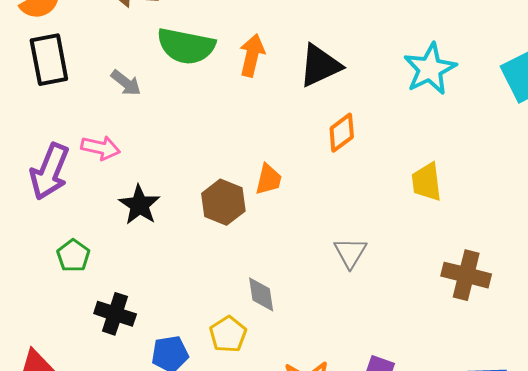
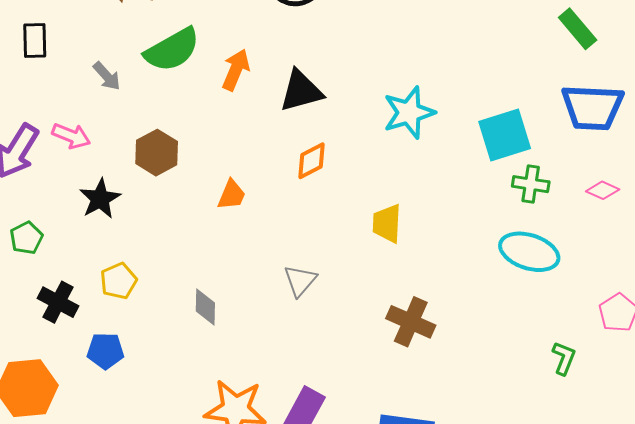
green semicircle: (186, 46) -> (172, 50), turned -50
black rectangle: (49, 60) -> (35, 40), size x0.7
brown hexagon: (223, 202) -> (157, 153), moved
yellow pentagon: (228, 334) -> (118, 281), moved

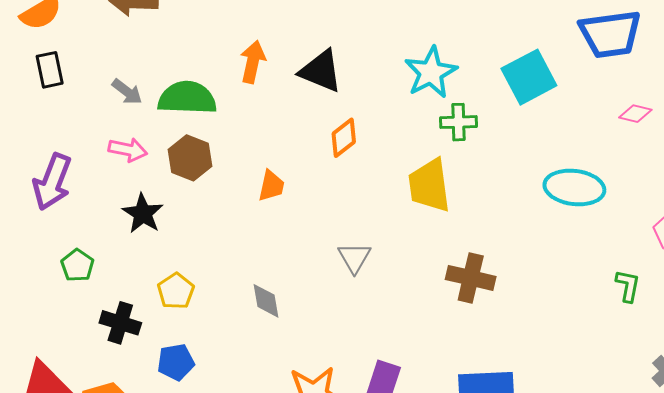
green semicircle: (172, 50) -> (187, 98), moved, turned -138
black triangle: (301, 91) -> (321, 71), turned 48
pink arrow: (71, 136) -> (128, 150), moved
green cross: (531, 184) -> (459, 122), moved
yellow trapezoid: (387, 223) -> (429, 186), size x1.4

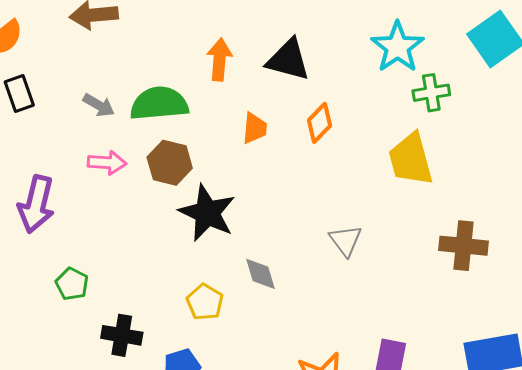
orange trapezoid: (271, 186) -> (255, 128), moved
black star: (143, 214) -> (207, 213), moved, size x1.4
yellow pentagon: (176, 291) -> (205, 302), moved
gray diamond: (266, 301) -> (260, 274), moved

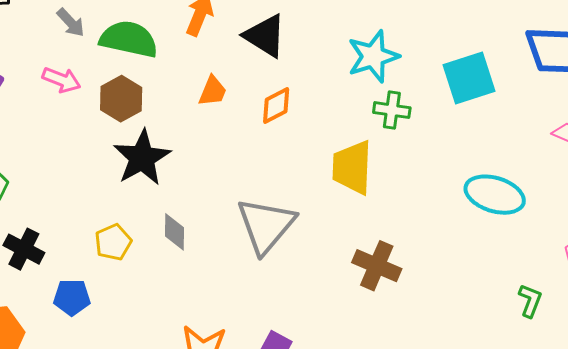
gray triangle: (346, 240) -> (266, 225), size x1.8

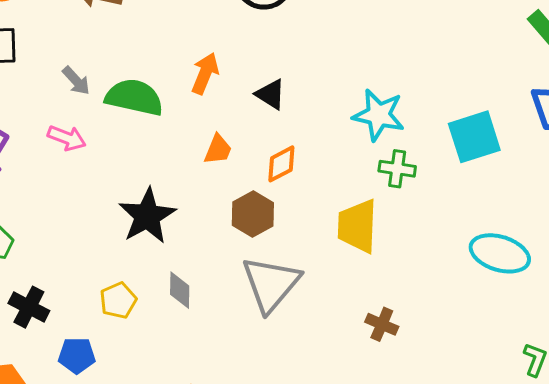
black triangle: (265, 36) -> (271, 94), size x0.7
cyan star: (373, 56) -> (379, 115), turned 30
brown hexagon: (121, 99) -> (253, 214), moved
brown cross: (377, 266) -> (382, 324), size x0.7

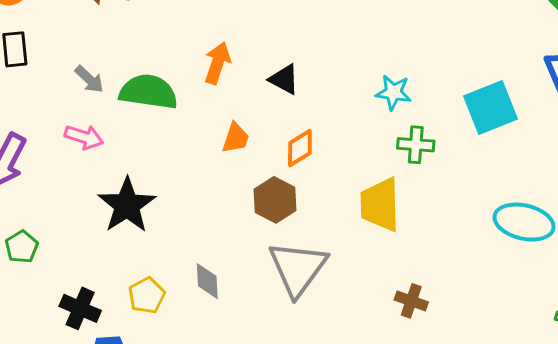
cyan star: (379, 115) -> (393, 92), size x0.7
black star: (147, 216) -> (127, 205), moved
black cross: (29, 307) -> (80, 308), moved

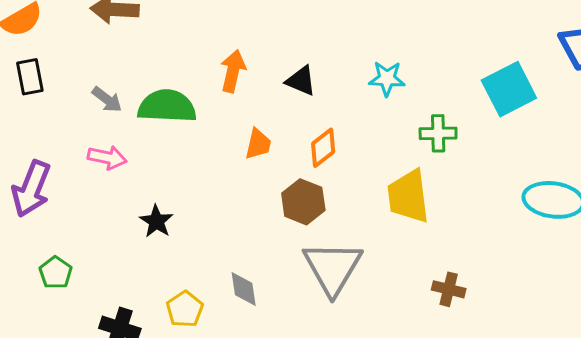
cyan star: (393, 92) -> (387, 79), moved
black star: (127, 205) -> (156, 221), size x0.6

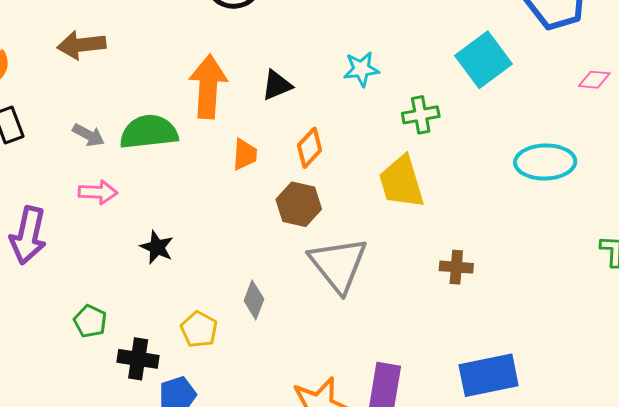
orange arrow: (233, 71) -> (208, 87), size x1.5
black triangle: (301, 81) -> (277, 85), turned -36
green pentagon: (56, 273) -> (90, 321), moved
gray diamond: (244, 289) -> (254, 300), turned 39

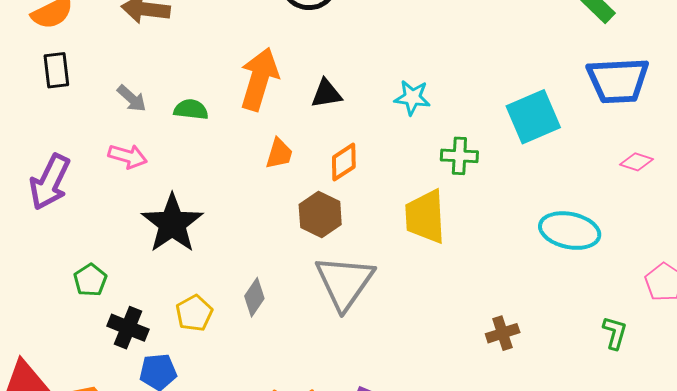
green semicircle: (149, 132) -> (191, 109), size x0.6
black star: (157, 247) -> (172, 223), size x1.8
brown cross: (456, 267) -> (503, 333), moved, turned -36

